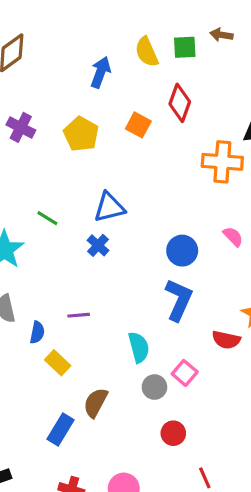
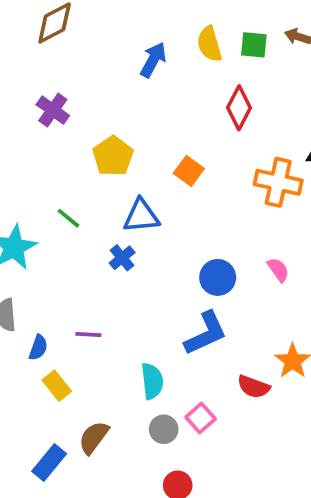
orange square: (138, 125) -> (189, 171), moved
yellow pentagon: (81, 134) -> (113, 156), moved
blue L-shape: (179, 300) -> (206, 333), turned 33

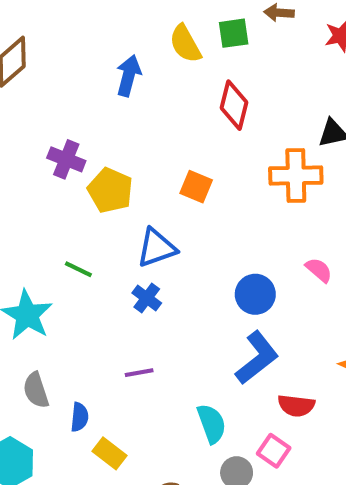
purple cross: (53, 110) -> (66, 159), moved
purple line: (88, 335) -> (139, 373), moved
red semicircle: (254, 387) -> (296, 406), moved

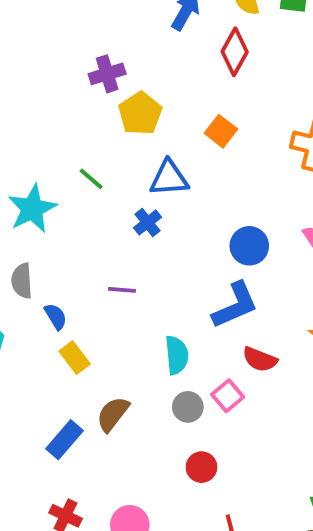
red diamond: (234, 105) -> (235, 52), moved
purple cross: (66, 159) -> (107, 74), turned 36
blue semicircle: (79, 417) -> (56, 316), turned -52

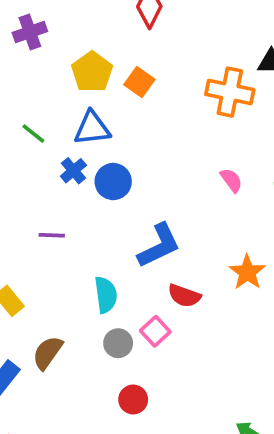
yellow pentagon: (140, 113) -> (92, 72), moved
green line: (91, 179) -> (33, 134), moved
blue circle: (249, 246) -> (113, 182), moved

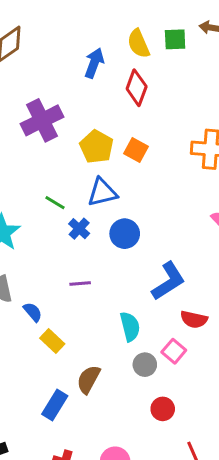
purple cross: (30, 32) -> (42, 120), size x1.5
blue cross: (73, 171) -> (79, 229), moved

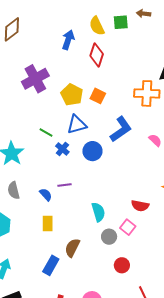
blue L-shape: (168, 281) -> (121, 129), moved
blue semicircle: (33, 312) -> (46, 195), moved
yellow rectangle: (52, 341) -> (48, 223), turned 49

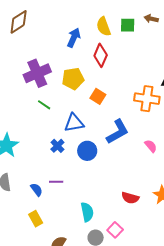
yellow pentagon: (72, 95) -> (73, 79), moved, turned 30
green line: (46, 132) -> (44, 105), moved
red semicircle: (140, 206) -> (130, 198), moved
yellow rectangle: (48, 223) -> (36, 219), turned -35

